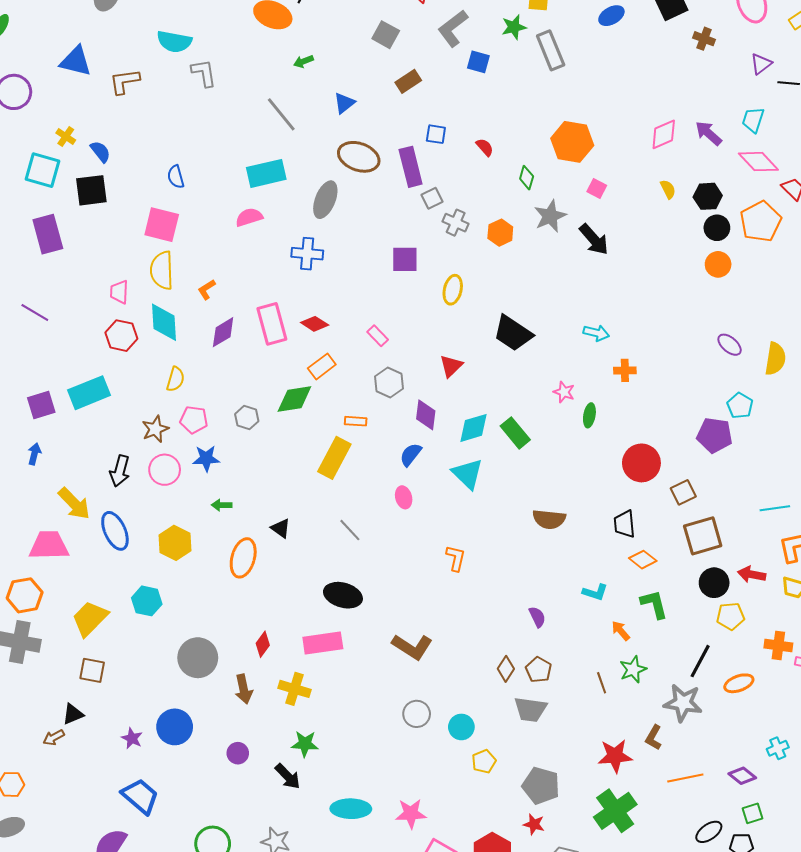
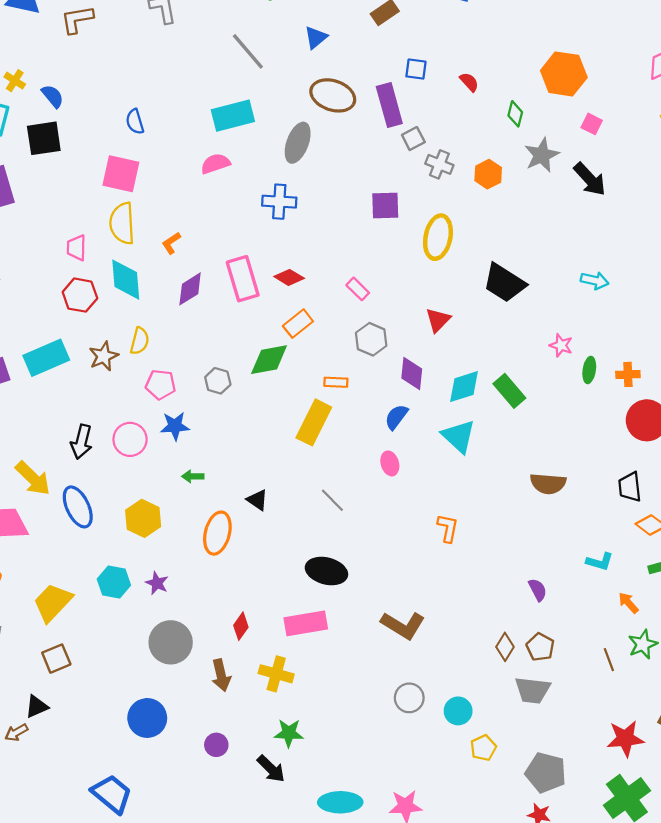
yellow ellipse: (453, 290) -> (438, 237), size x1.4
orange cross: (625, 370) -> (628, 374), moved
brown star: (155, 429) -> (104, 356), moved
brown square: (92, 670) -> (56, 659), turned -32
purple star: (132, 738) -> (157, 583), moved

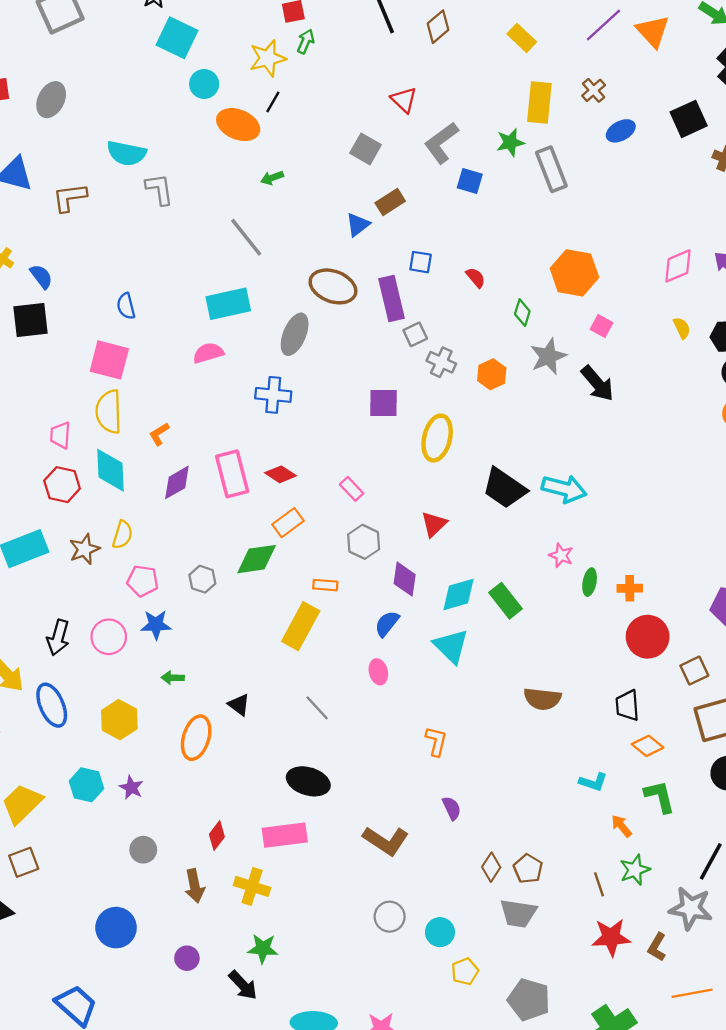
blue triangle: (316, 37) -> (358, 225), moved
cyan arrow: (595, 281) -> (564, 489), moved, size x1.5
purple semicircle: (538, 590) -> (452, 808), moved
gray circle: (171, 642) -> (143, 850), size x0.6
red star: (625, 739) -> (611, 937), moved

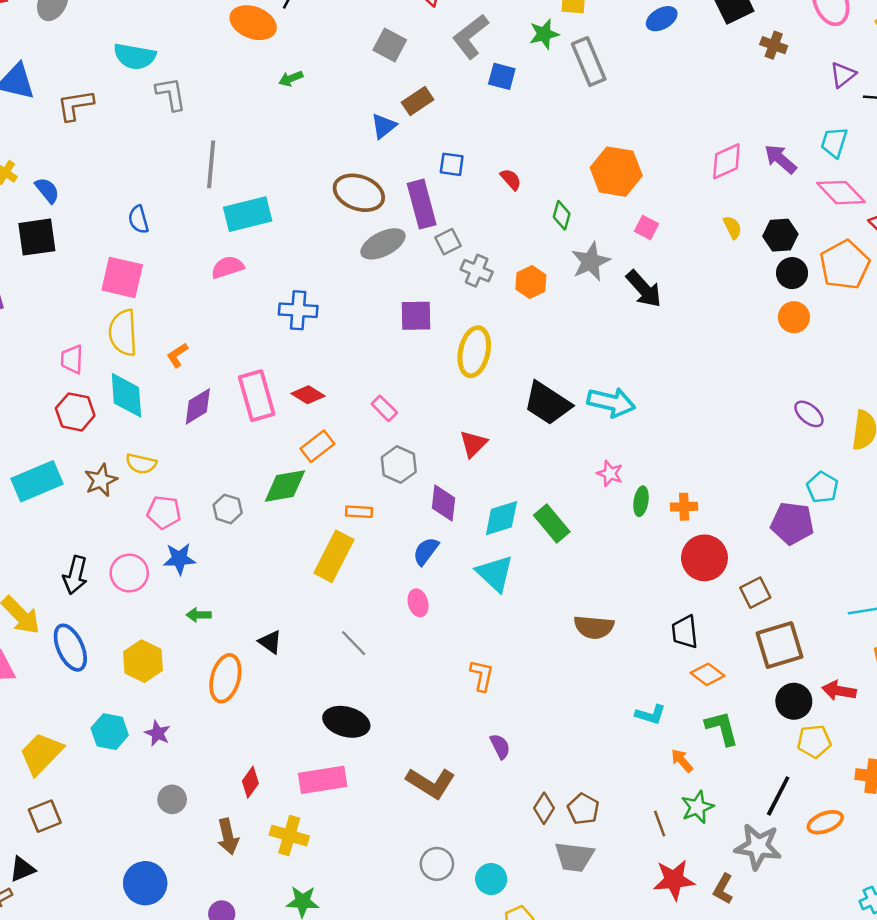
gray line: (246, 237) -> (211, 164), moved, turned 45
gray ellipse: (295, 334) -> (383, 244), moved, turned 42
yellow semicircle: (122, 535) -> (141, 464), turned 88

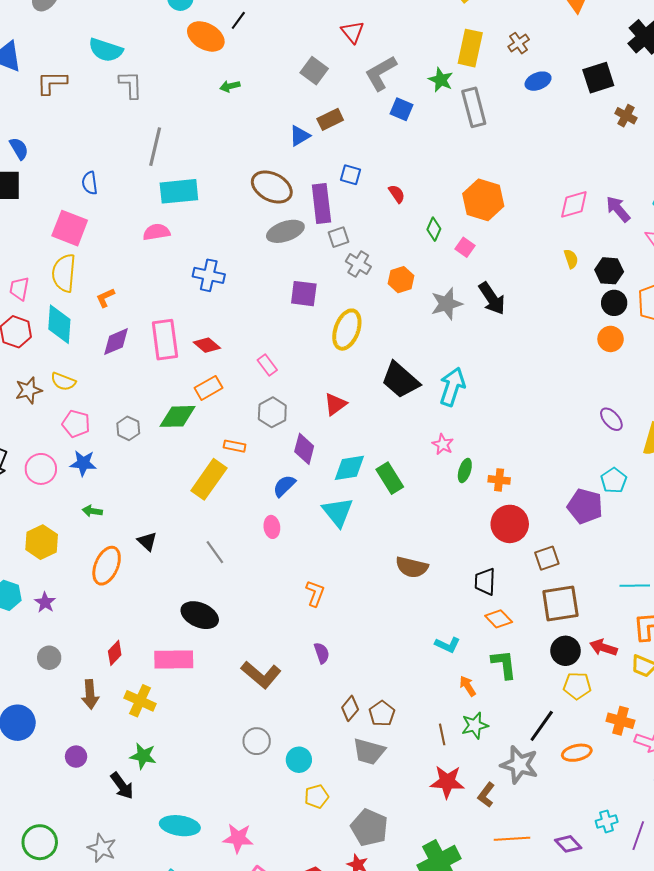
green star: (544, 34) -> (441, 80), turned 30
pink square: (647, 228) -> (465, 247), moved
gray star: (591, 262) -> (447, 304), moved
cyan arrow: (611, 402) -> (452, 387), turned -93

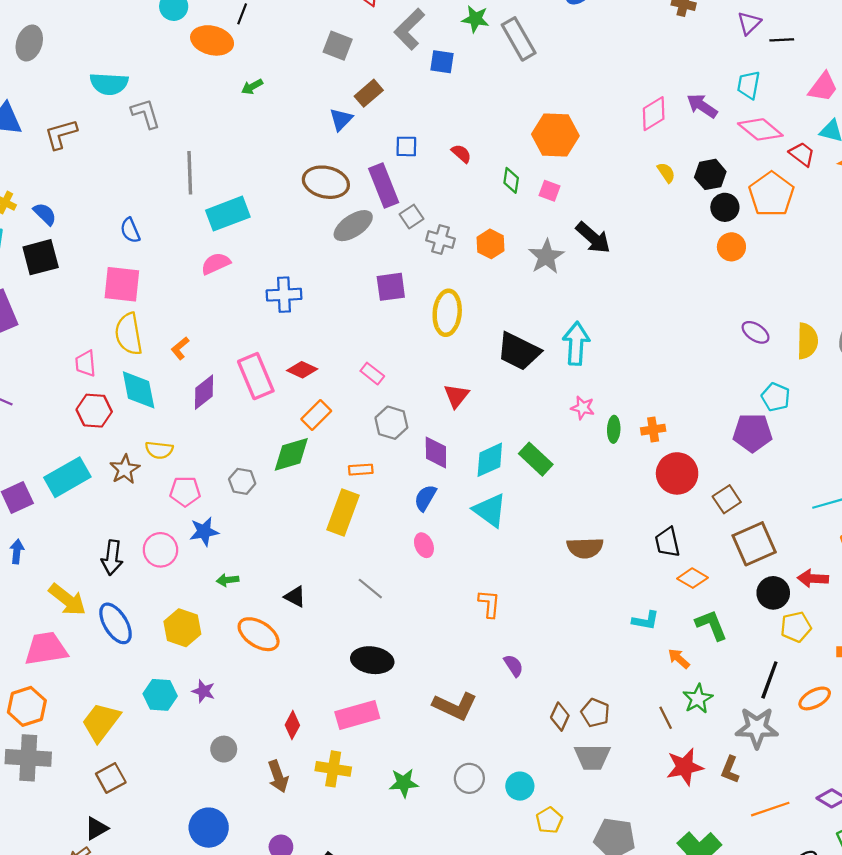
orange ellipse: (107, 566) -> (259, 634), turned -66
green star: (143, 756) -> (404, 783), moved

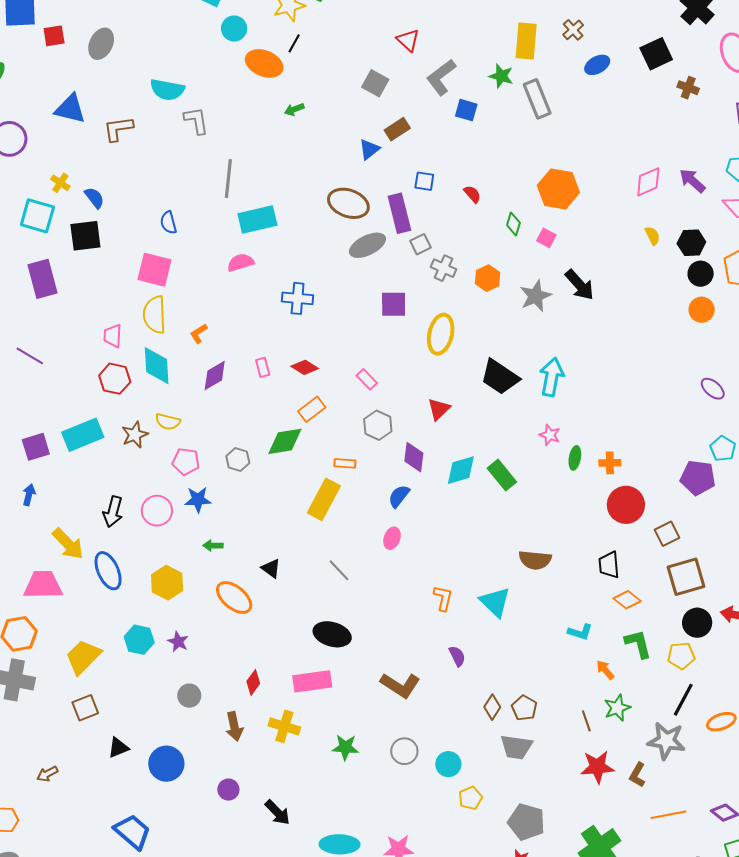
pink rectangle: (256, 376) -> (263, 367), size x0.5
cyan triangle: (490, 510) -> (495, 602), moved
pink ellipse: (424, 545) -> (392, 538), turned 35
yellow pentagon: (796, 627) -> (681, 656), moved
black triangle: (96, 828) -> (118, 748), moved

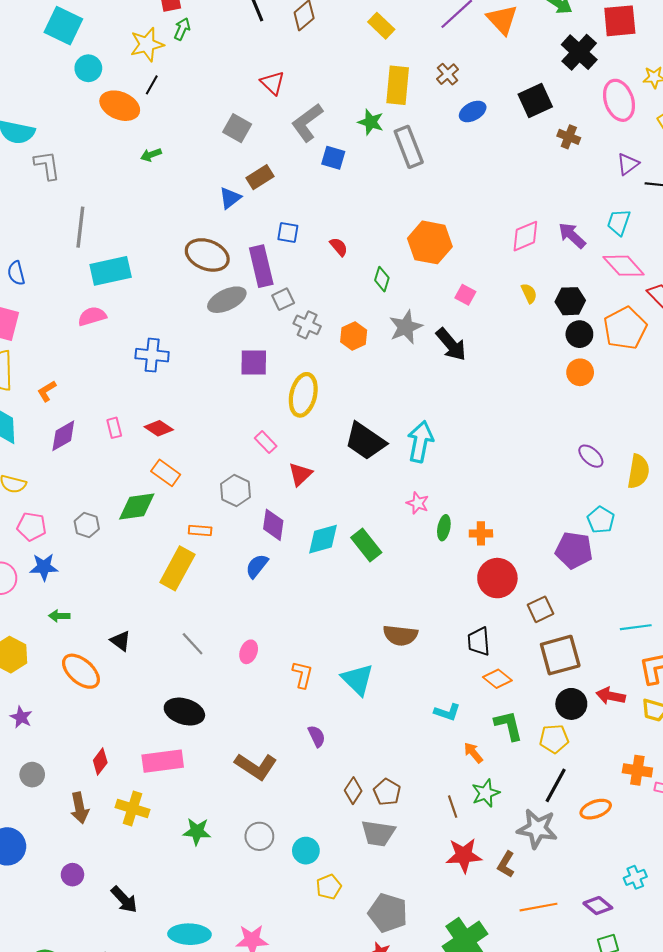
pink square: (546, 238) -> (465, 295), moved
gray star: (536, 296) -> (406, 327), moved
pink rectangle: (367, 379) -> (266, 442), moved
orange rectangle: (312, 409) -> (166, 473), turned 72
pink ellipse: (392, 538) -> (249, 652), moved

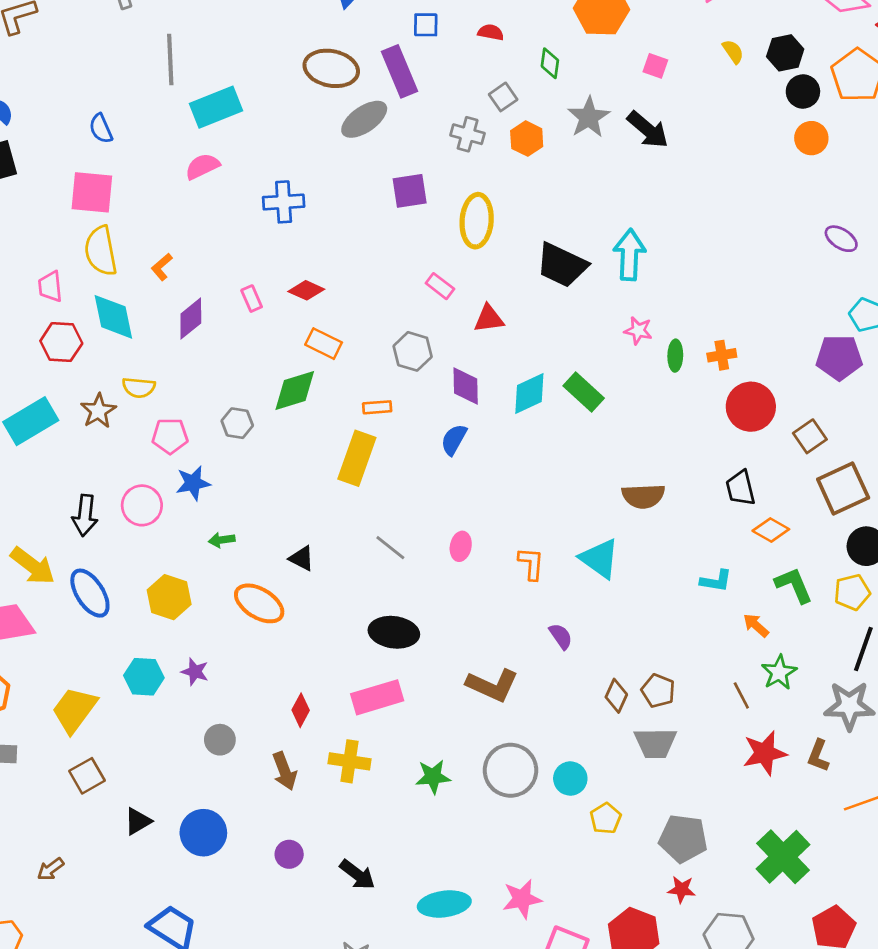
red semicircle: (339, 247) -> (491, 32), turned -30
gray square: (283, 299) -> (503, 97), moved
red triangle: (300, 474) -> (489, 319), turned 45
gray circle: (259, 836) -> (511, 770), size x1.5

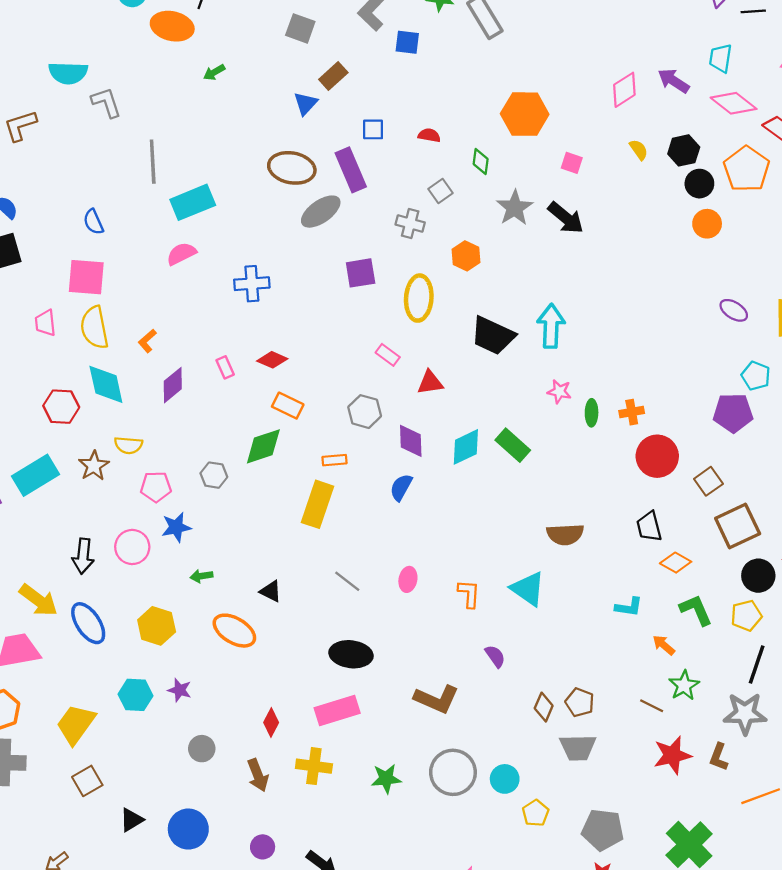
orange hexagon: (527, 139) -> (466, 256), moved
pink trapezoid: (50, 286) -> (45, 323), moved
brown line: (741, 695) -> (652, 706), turned -35

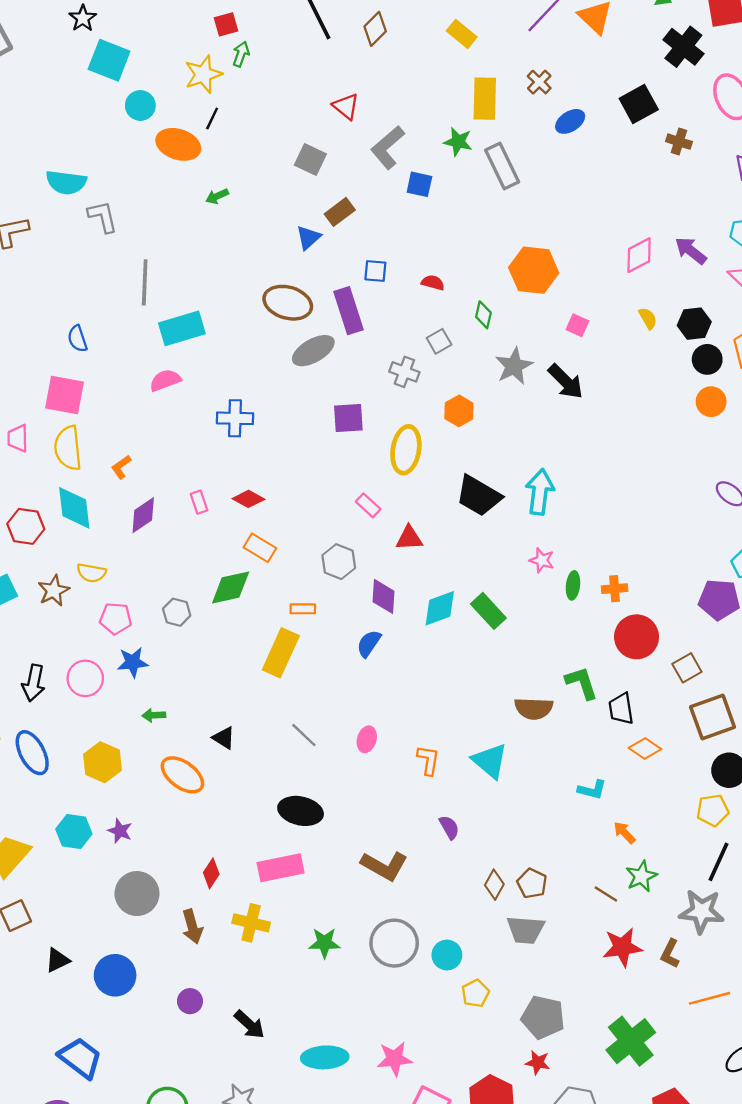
green L-shape: (696, 610) -> (582, 683), moved
gray circle: (202, 749) -> (137, 894), size x1.6

